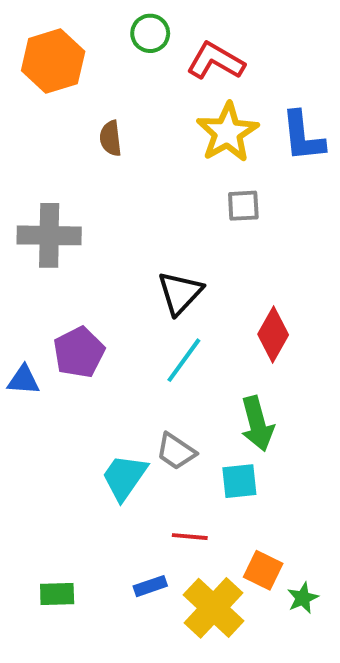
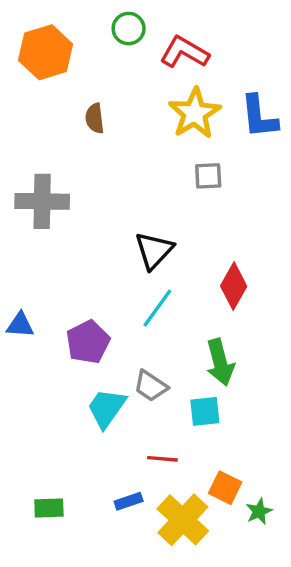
purple pentagon: (79, 352) -> (88, 342), moved

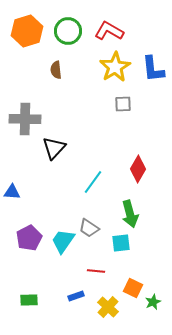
green circle: (129, 29) -> (68, 31), moved, size x1.4
black triangle: (154, 250) -> (54, 148), moved
purple pentagon: (88, 342) -> (29, 238), moved
yellow cross: (183, 520) -> (108, 307), size x0.7

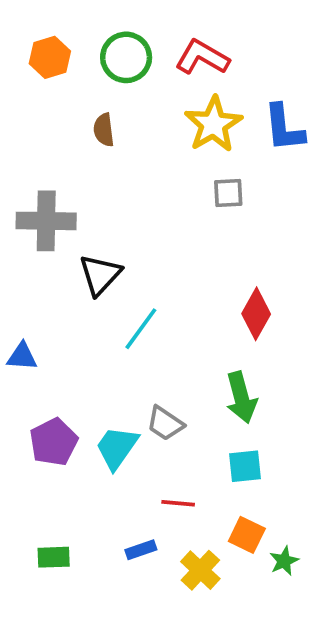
orange hexagon: (27, 31) -> (50, 57), size x0.7
cyan line: (93, 182) -> (141, 329), moved
cyan square: (121, 243) -> (245, 466), moved

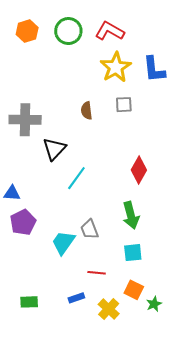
brown semicircle: (104, 130) -> (86, 111), moved
gray trapezoid: (165, 423) -> (90, 229), turned 35
purple pentagon: (54, 442) -> (23, 222), moved

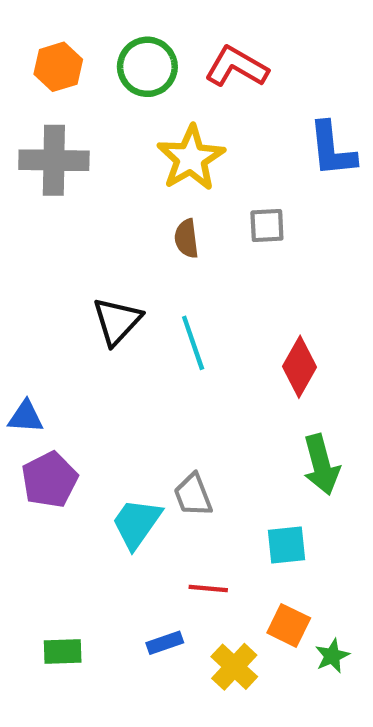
yellow star: (116, 67) -> (191, 158), moved
gray cross: (25, 120) -> (54, 160), moved
cyan line: (76, 178) -> (193, 343), moved, turned -55
green arrow: (131, 215) -> (321, 465), moved

